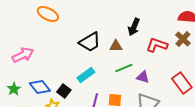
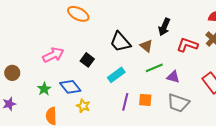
black trapezoid: (90, 42) -> (120, 42), turned 80
brown triangle: (116, 46) -> (146, 46), turned 40
black square: (64, 91) -> (87, 60), moved

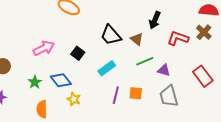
gray trapezoid: (178, 103) -> (169, 96), turned 55

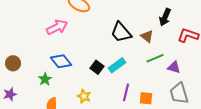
pink arrow: (44, 48) -> (57, 27), moved
black square: (78, 53) -> (97, 67), moved
blue diamond: (61, 80) -> (61, 61), moved
orange square: (136, 93) -> (146, 98), moved

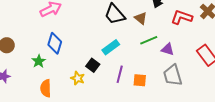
blue diamond: (61, 61) -> (55, 43), turned 55
black square: (97, 67) -> (93, 65), moved

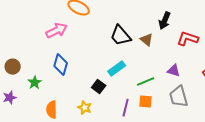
green line: (149, 40) -> (146, 82), moved
green star: (39, 61) -> (35, 83), moved
purple line: (120, 74) -> (126, 108), moved
yellow star: (78, 78) -> (85, 108), moved

